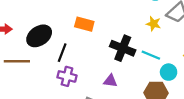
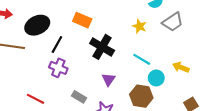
yellow star: (153, 24) -> (139, 26), moved
black cross: (123, 48) -> (102, 47), moved
purple triangle: (110, 81) -> (109, 79), moved, turned 48

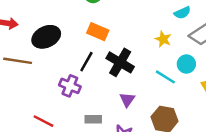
black line: (57, 44) -> (86, 62), moved
cyan circle: (156, 78) -> (186, 64), moved
gray rectangle: (79, 97) -> (93, 119), turned -32

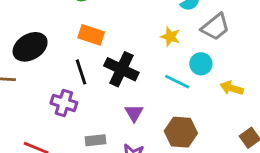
black line: (86, 62) -> (81, 72), turned -42

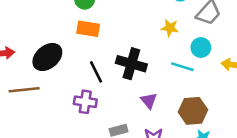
orange rectangle: (91, 35) -> (88, 29), moved

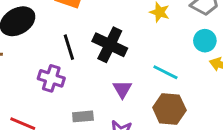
cyan circle: (201, 48) -> (205, 41), moved
cyan line: (182, 67) -> (165, 72), moved

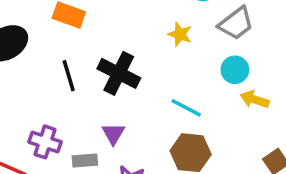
purple cross: (51, 78) -> (45, 142), moved
purple triangle: (122, 89) -> (113, 134), moved

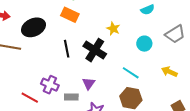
gray trapezoid: (236, 23) -> (175, 34), moved
yellow star: (180, 34) -> (113, 29), moved
cyan circle: (235, 70) -> (144, 44), moved

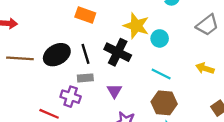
black ellipse: (33, 27) -> (57, 55), moved
yellow star: (113, 29) -> (136, 26), size x1.6
cyan circle: (144, 44) -> (160, 38), moved
gray rectangle: (71, 97) -> (85, 78), moved

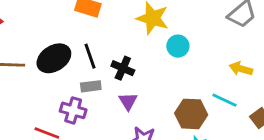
cyan circle: (160, 38) -> (178, 46), moved
black cross: (118, 52) -> (123, 68), moved, size x0.7
cyan line: (161, 74) -> (224, 100), moved

